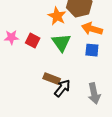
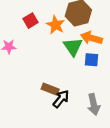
red square: (33, 40) -> (31, 21), moved, turned 32
green triangle: (61, 43) -> (73, 47), moved

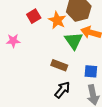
blue square: (91, 60) -> (91, 71), moved
brown rectangle: (50, 89) -> (59, 65), moved

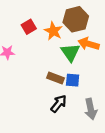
blue square: (91, 71) -> (73, 80), moved

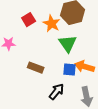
orange arrow: (89, 44) -> (85, 67), moved
brown rectangle: (55, 78) -> (36, 68), moved

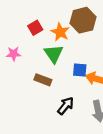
green triangle: (68, 44) -> (54, 54), moved
blue square: (70, 70) -> (80, 70), moved

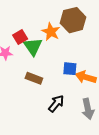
red square: (35, 28) -> (20, 37), moved
green triangle: (54, 54) -> (33, 47), moved

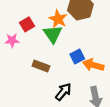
green triangle: (33, 47) -> (53, 34), moved
blue square: (70, 69) -> (77, 56), turned -32

